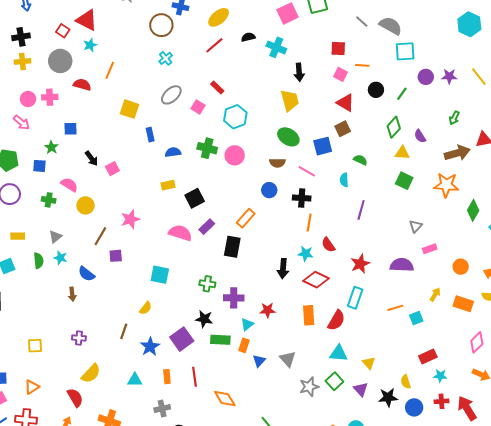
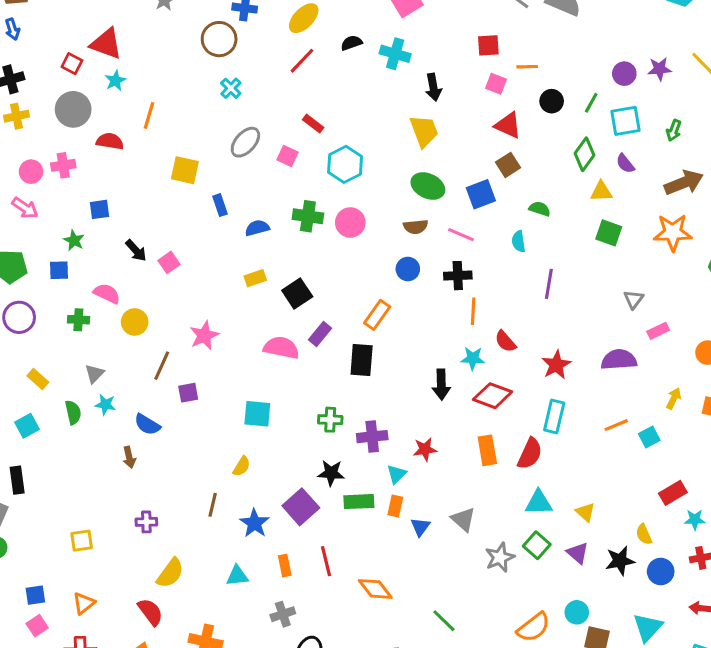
cyan square: (405, 51) -> (625, 121), moved
yellow rectangle: (18, 236) -> (38, 379), turned 48

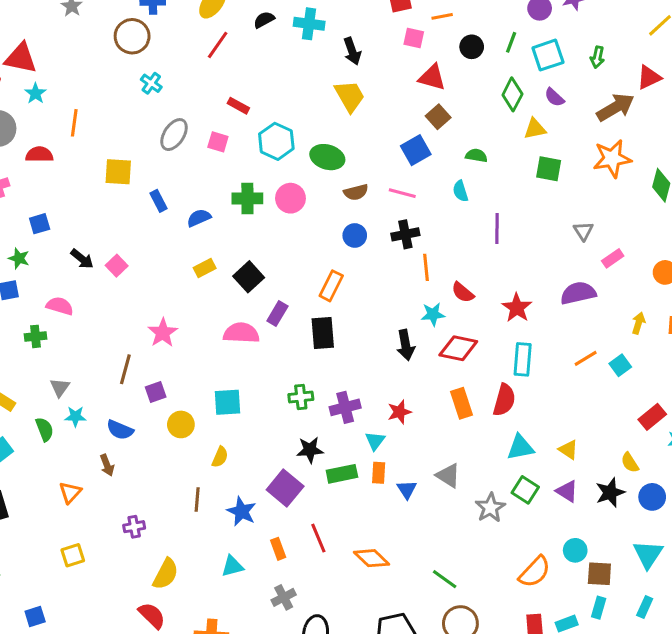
green ellipse: (428, 186) -> (327, 157), moved
yellow circle: (135, 322) -> (181, 424), moved
orange triangle: (84, 603) -> (70, 492), moved

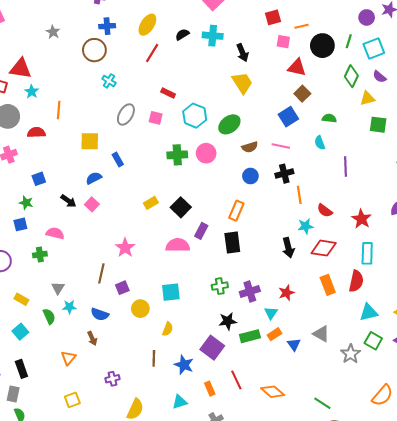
black circle: (472, 47) -> (322, 46), size x1.5
green ellipse: (327, 157) -> (229, 124), turned -50
blue semicircle: (199, 218) -> (94, 178), moved
orange rectangle: (379, 473) -> (275, 334), turned 56

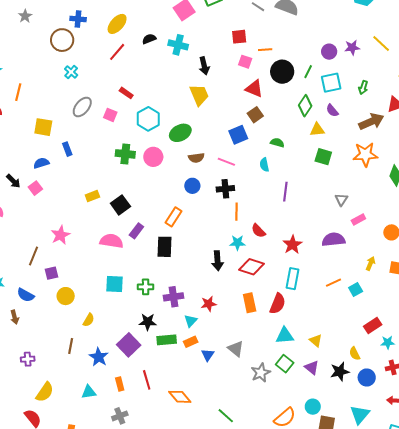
cyan square: (171, 292) -> (115, 284), moved

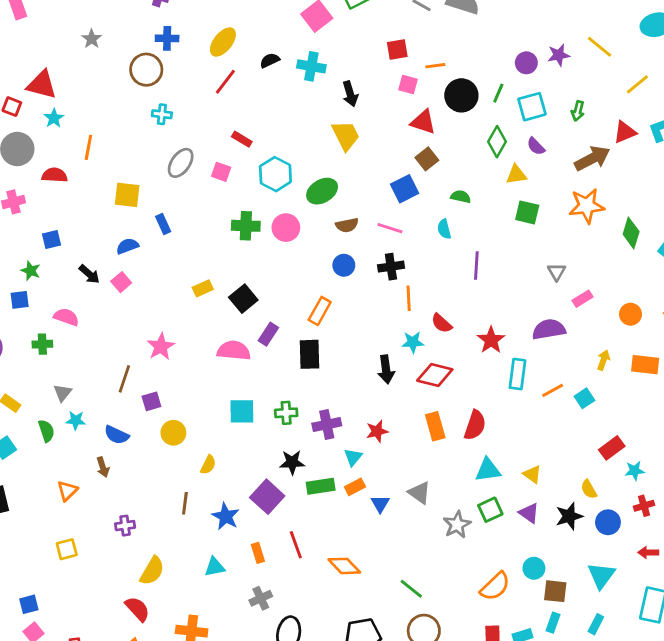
cyan cross: (71, 72) -> (162, 114), turned -32
cyan rectangle: (293, 279) -> (517, 374), moved
green square: (285, 364) -> (490, 510), turned 30

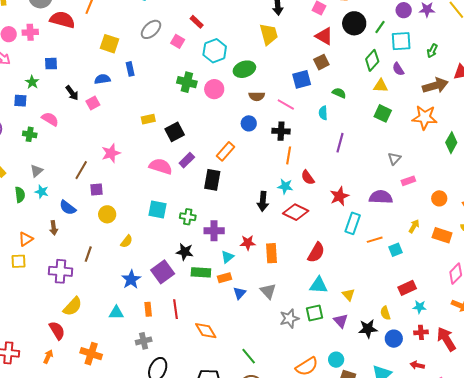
red semicircle: (55, 175) -> (62, 20), size x1.4
orange rectangle: (435, 426) -> (272, 253), moved
brown line: (185, 503) -> (88, 254), moved
purple cross: (125, 526) -> (61, 271), size x1.6
yellow square: (67, 549) -> (18, 261), moved

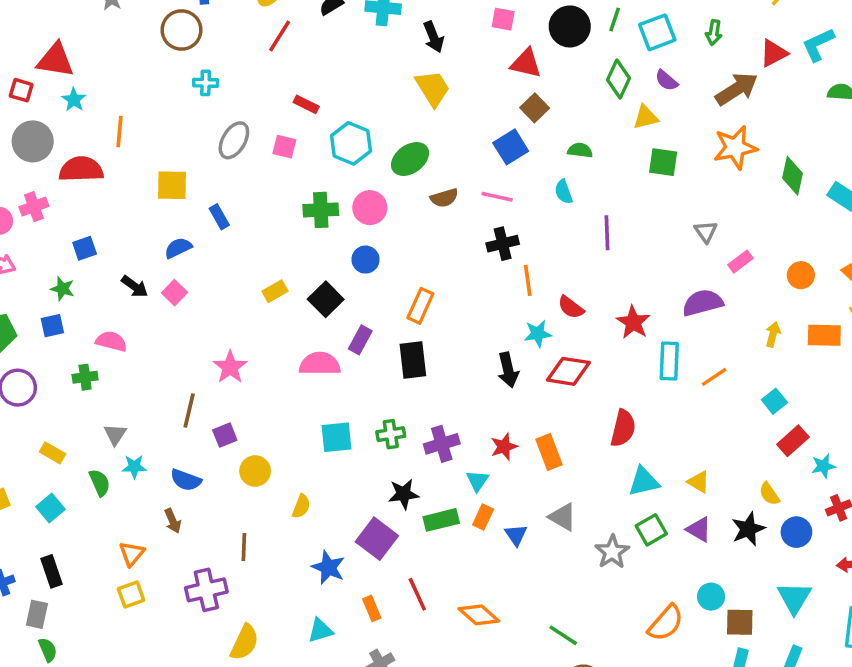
blue circle: (249, 123) -> (365, 260), moved
cyan square: (395, 250) -> (774, 401), moved
orange rectangle: (224, 278) -> (483, 517), turned -32

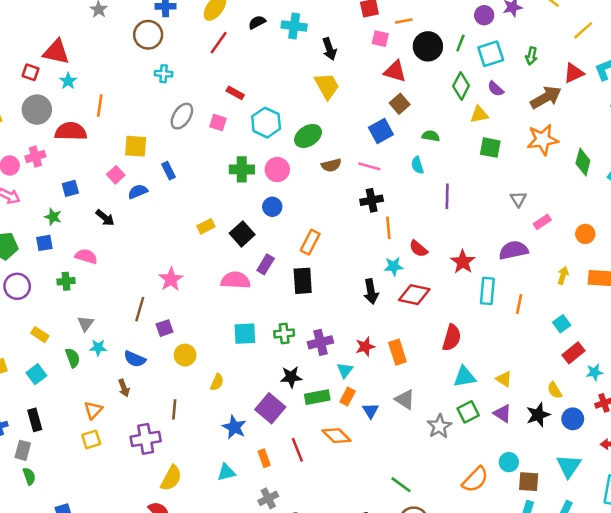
pink square: (174, 293) -> (116, 175), moved
orange line: (714, 377) -> (519, 304), turned -48
orange diamond: (479, 615) -> (336, 436), moved

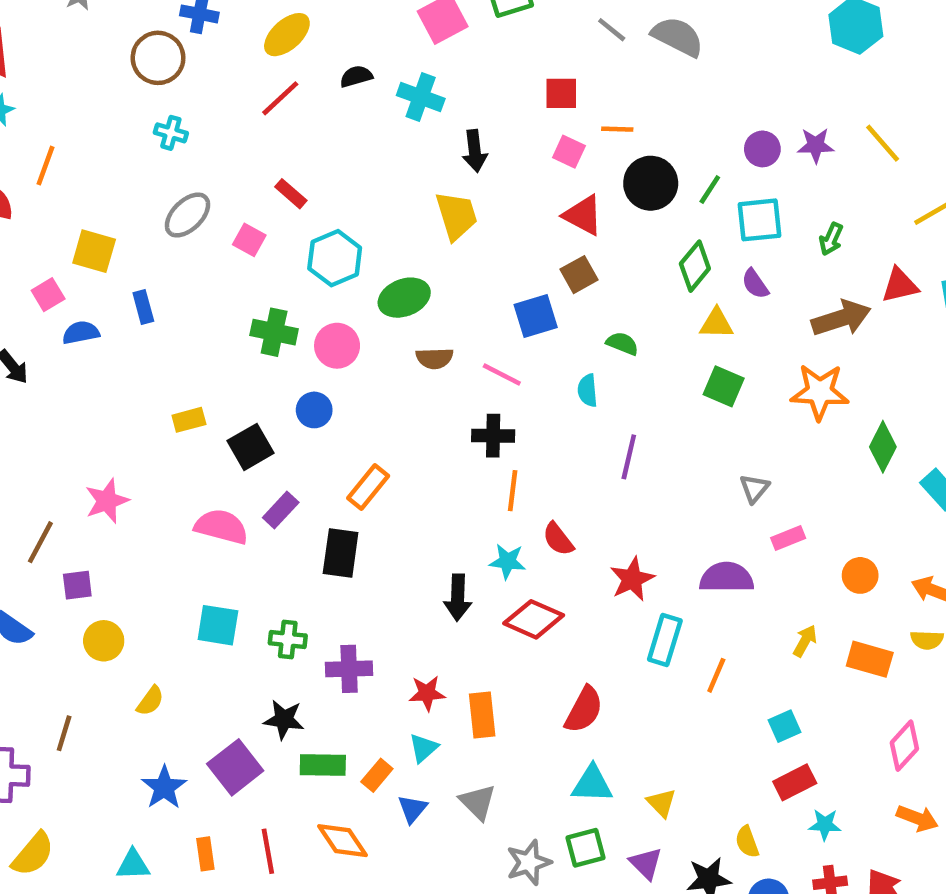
cyan triangle: (345, 370) -> (423, 748), moved

